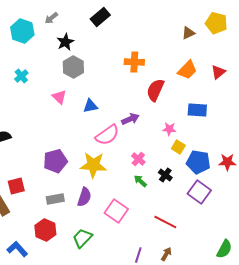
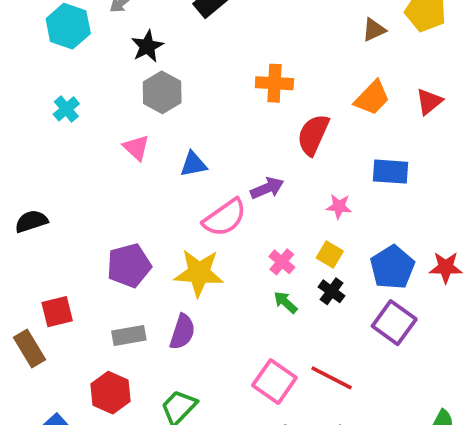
yellow square: (178, 147) -> (330, 254), moved
blue pentagon: (198, 162) -> (392, 267), turned 30
pink square: (116, 211) -> (274, 382), moved

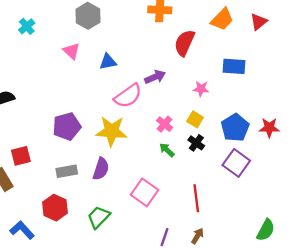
red line: (332, 378) -> (196, 198), turned 56
pink square: (274, 382) -> (144, 192), moved

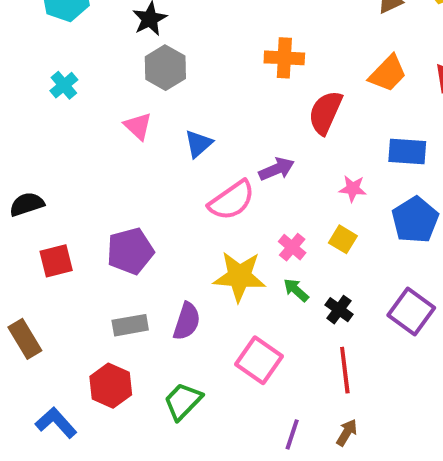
blue triangle: (108, 62) -> (198, 144), turned -30
blue pentagon: (235, 128) -> (415, 220), moved
yellow star: (112, 131) -> (239, 276), moved
black cross: (196, 143) -> (339, 310), moved
red square: (21, 156) -> (56, 261), moved

